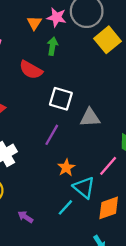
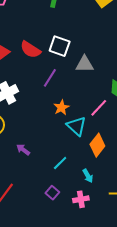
red semicircle: (31, 70) -> (30, 50), moved
cyan line: (65, 207) -> (60, 163), moved
orange diamond: (109, 208) -> (97, 145), turned -35

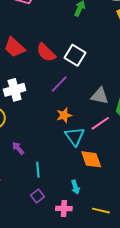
gray triangle: (85, 64) -> (100, 96), moved
orange diamond: (97, 145) -> (91, 159), turned -70
cyan line: (60, 163) -> (38, 170), moved, turned -63

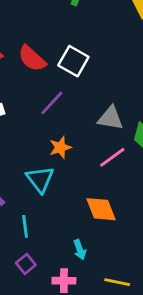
cyan triangle: (75, 136) -> (40, 179), moved

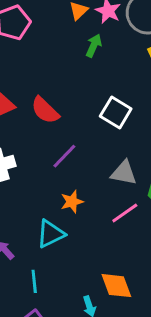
white square: (73, 61) -> (116, 113), moved
cyan triangle: (40, 179) -> (51, 234), turned 40
orange diamond: (101, 209) -> (116, 286), moved

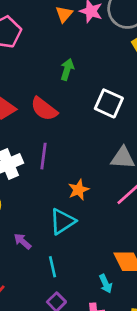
green arrow: (94, 46) -> (67, 69), moved
purple line: (64, 156) -> (43, 156), moved, turned -30

